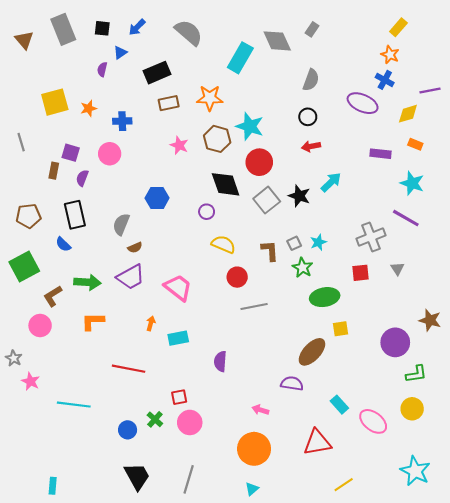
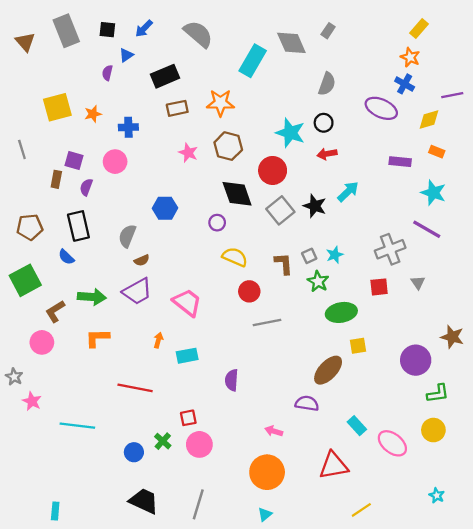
cyan star: (250, 126) -> (290, 133), moved
cyan star: (415, 471) -> (437, 495), size x0.5
black trapezoid: (137, 476) -> (144, 501), turned -36

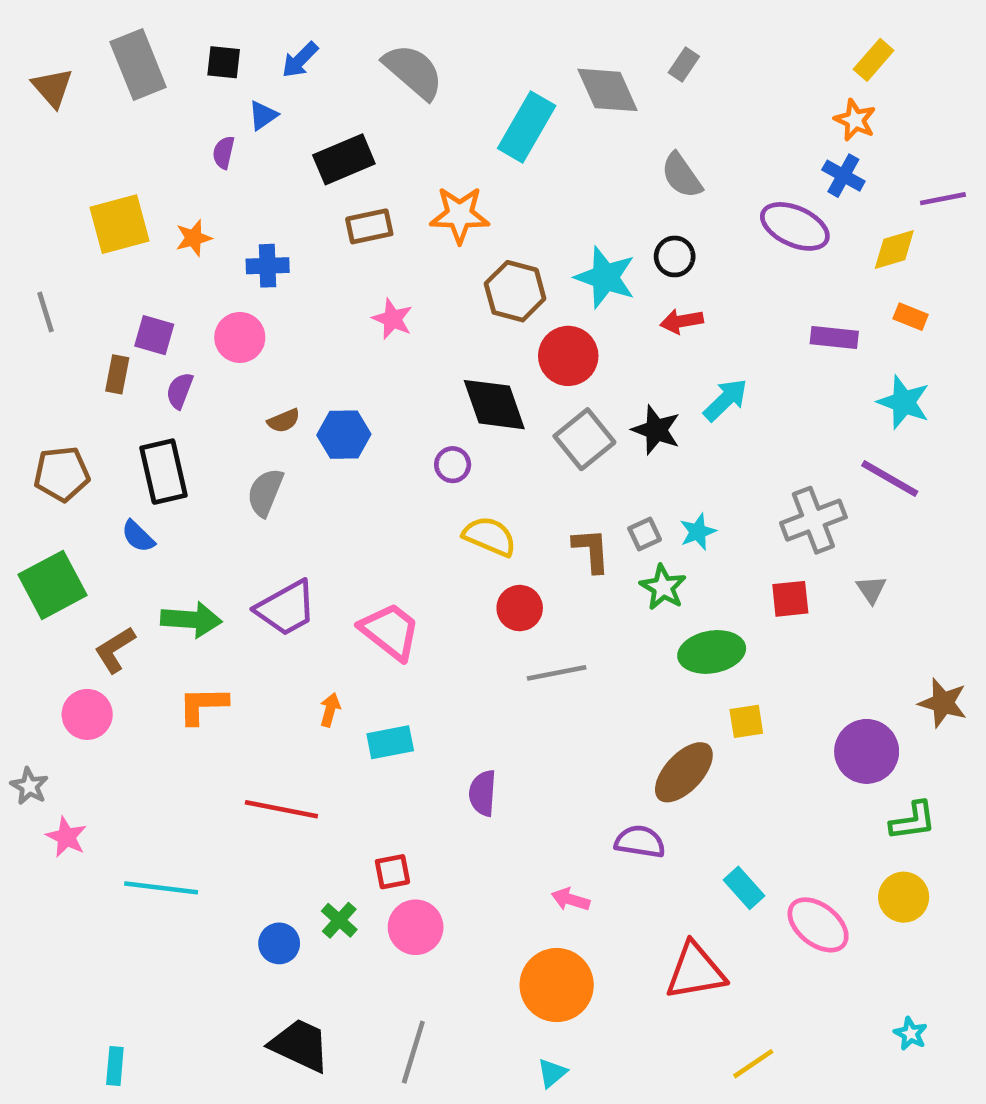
gray semicircle: (327, 84) -> (682, 176), turned 125
brown hexagon: (228, 146) -> (515, 291), moved
brown semicircle: (142, 260) -> (284, 421), moved

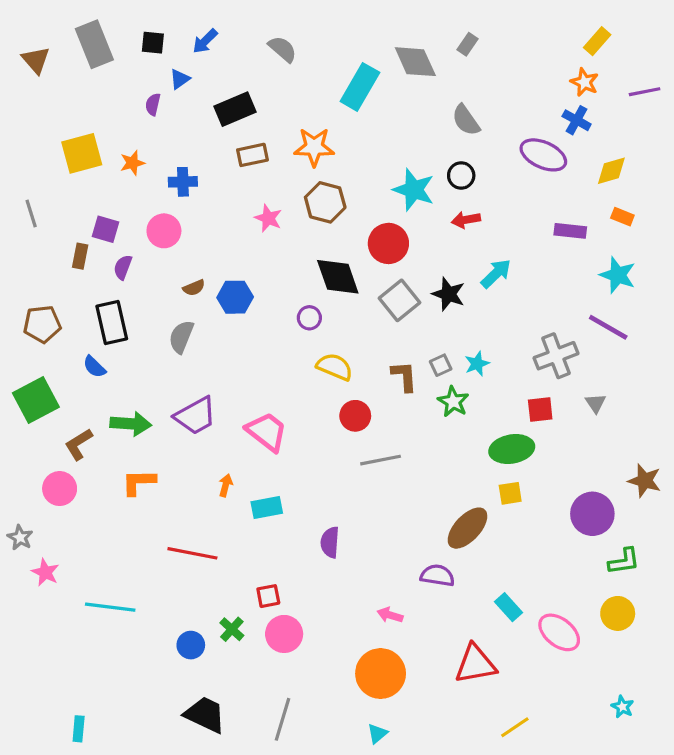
gray semicircle: (413, 71) -> (283, 49), size x0.7
purple line: (943, 199) -> (645, 92), moved
brown hexagon: (515, 291) -> (325, 202), moved
green ellipse: (712, 652) -> (512, 449), moved

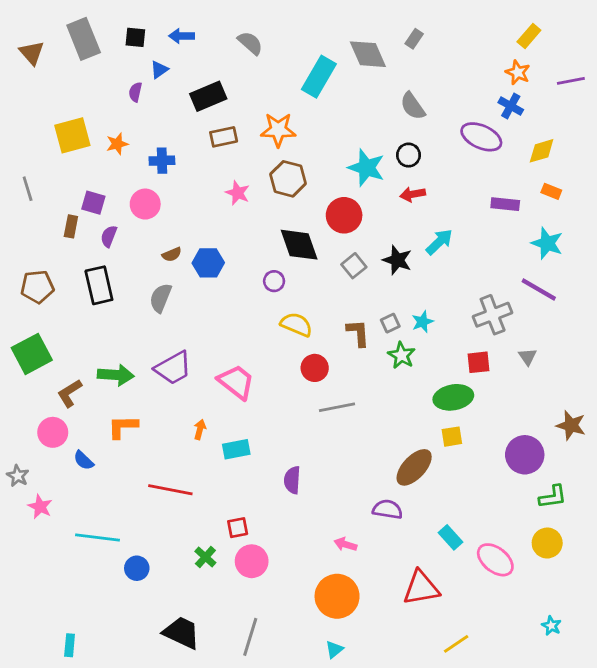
blue arrow: (205, 41) -> (182, 36), turned 45
gray square: (399, 300) -> (354, 266), size x0.7
blue semicircle: (94, 367) -> (84, 460), moved
blue circle: (191, 645) -> (137, 568), moved

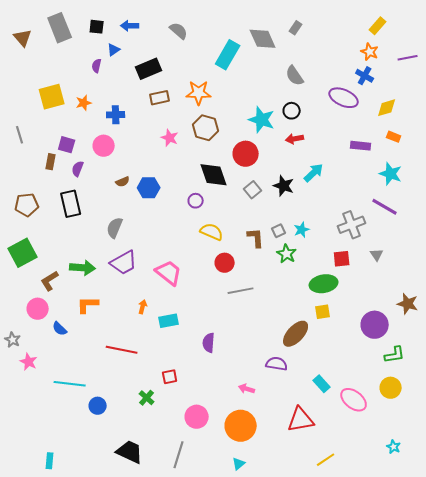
gray semicircle: (161, 298) -> (115, 228), moved
pink circle: (252, 561) -> (197, 417), moved

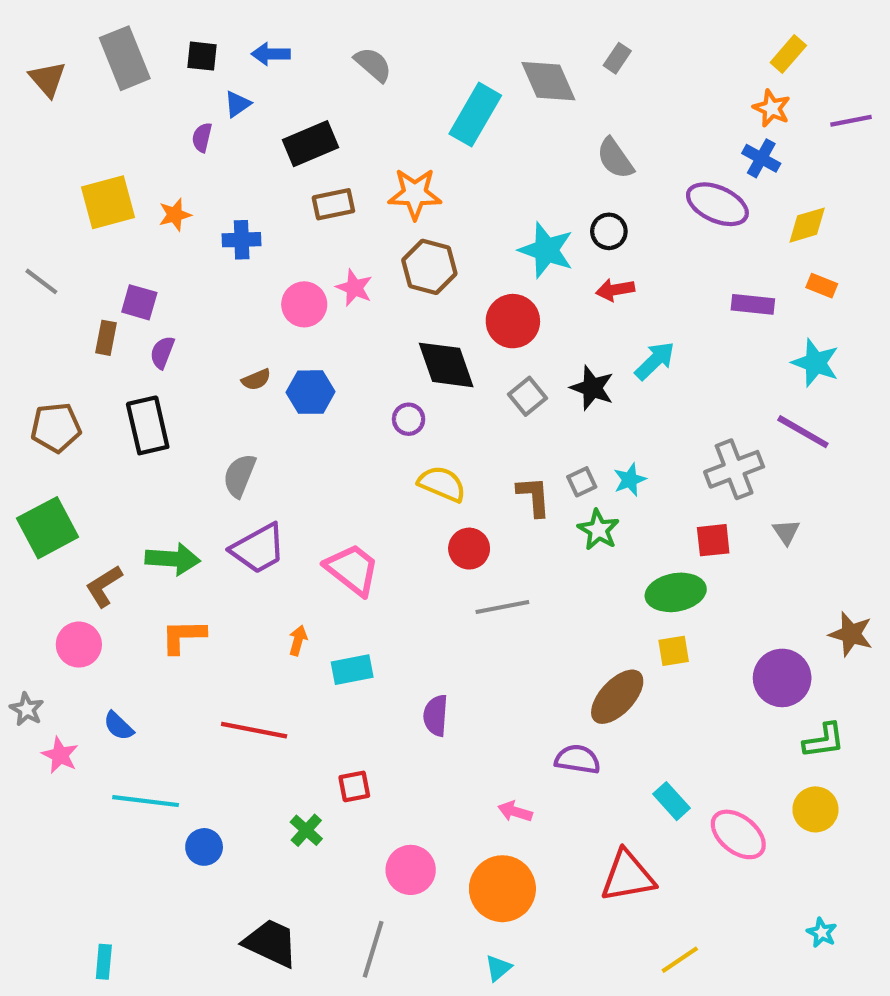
gray line: (20, 135) -> (41, 281), turned -36
pink circle: (104, 146) -> (304, 304), moved
blue semicircle: (60, 329) -> (118, 726), moved

